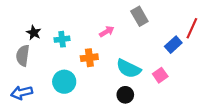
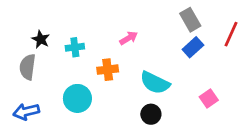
gray rectangle: (139, 16) -> (190, 20), moved
blue rectangle: (173, 45) -> (193, 47), moved
pink square: (160, 75) -> (209, 98), moved

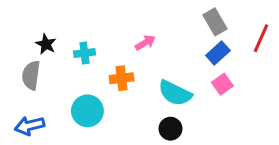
pink square: (209, 98) -> (222, 84), moved

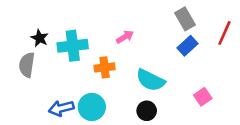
cyan cross: (84, 53) -> (73, 46), size x1.6
pink square: (222, 84) -> (203, 97), moved
cyan circle: (87, 111) -> (92, 107), moved
blue arrow: (30, 126) -> (61, 108), moved

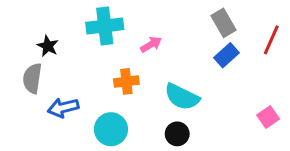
cyan cross: (73, 46) -> (105, 26), moved
pink square: (203, 97) -> (268, 117), moved
blue arrow: (61, 108) -> (63, 108), moved

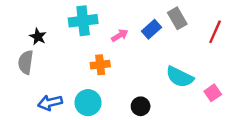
blue rectangle: (227, 55) -> (152, 29), moved
cyan semicircle: (182, 97) -> (180, 77), moved
blue arrow: (63, 108) -> (50, 103), moved

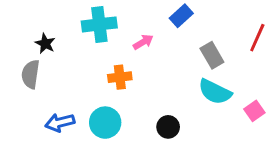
gray rectangle: (177, 18) -> (212, 55), moved
blue rectangle: (152, 29) -> (181, 16), moved

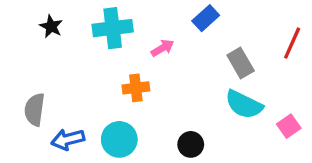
black star: (45, 43) -> (51, 26), moved
gray semicircle: (31, 74) -> (35, 110), moved

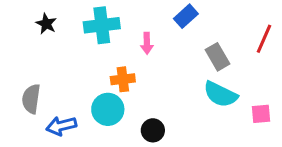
pink arrow: (162, 48) -> (147, 43), turned 120
pink square: (289, 126) -> (261, 114), turned 30
cyan circle: (119, 139) -> (108, 109), moved
black circle: (191, 144) -> (153, 130), moved

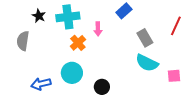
black star: (46, 24) -> (39, 16), moved
orange cross: (123, 79) -> (78, 43), moved, turned -35
gray semicircle: (31, 99) -> (23, 41), moved

